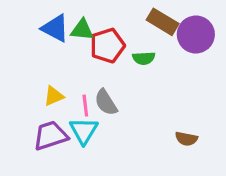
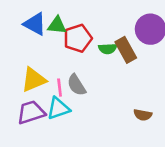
brown rectangle: (163, 22) -> (126, 50), moved, turned 30
yellow triangle: (54, 96) -> (34, 80), size x1.5
cyan triangle: (84, 131) -> (58, 108), turned 40

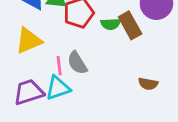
yellow triangle: (34, 80) -> (29, 41), moved
brown semicircle: (143, 115) -> (148, 84), moved

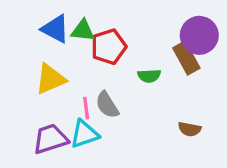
green semicircle: (111, 24) -> (149, 76), moved
brown rectangle: (130, 25) -> (186, 58), moved

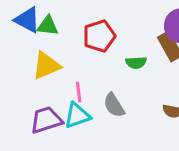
blue triangle: (55, 29) -> (27, 20), moved
green triangle: (83, 31) -> (48, 26), moved
gray semicircle: (107, 105) -> (114, 105), moved

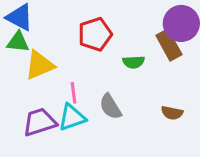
green triangle: (48, 26) -> (18, 42), moved

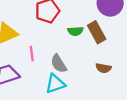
brown rectangle: (169, 45) -> (97, 32), moved
cyan triangle: (72, 117) -> (55, 84), moved

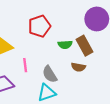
brown semicircle: (103, 68) -> (78, 67), moved

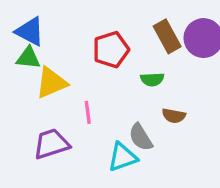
brown rectangle: (84, 46) -> (167, 36), moved
gray semicircle: (50, 74) -> (141, 137), moved

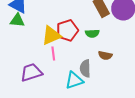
red pentagon: (111, 50) -> (67, 30), moved
yellow triangle: (51, 83) -> (51, 35), moved
gray semicircle: (141, 137) -> (85, 68), turned 30

